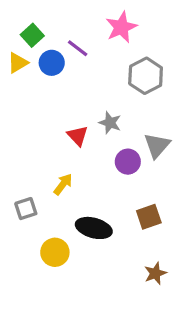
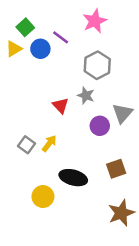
gray hexagon: (146, 76) -> (97, 65), moved
gray square: (26, 209) -> (27, 145), moved, turned -36
brown star: (155, 273) -> (121, 213), size x1.5

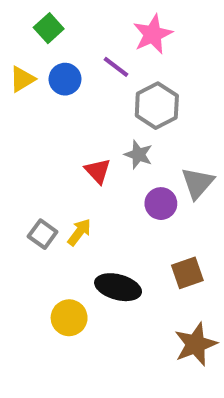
green square: (25, 27) -> (49, 28), moved
purple line: (61, 37) -> (116, 67), moved

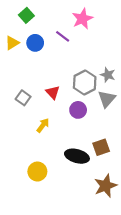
gray hexagon: (157, 106) -> (85, 82), moved
gray star: (138, 155) -> (108, 75), moved
purple circle: (161, 204) -> (78, 110), moved
gray square: (43, 234) -> (23, 98), moved
black ellipse: (118, 287) -> (77, 156), moved

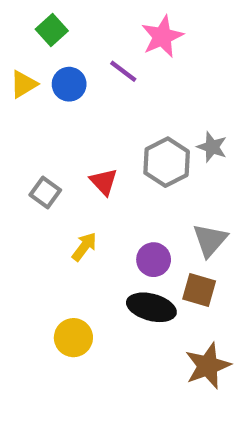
gray triangle: (107, 99) -> (210, 240), moved
purple circle: (78, 110) -> (154, 260), moved
brown square: (101, 147) -> (199, 290), turned 35

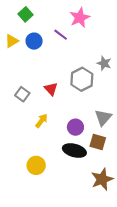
gray star: (212, 147) -> (104, 63), moved

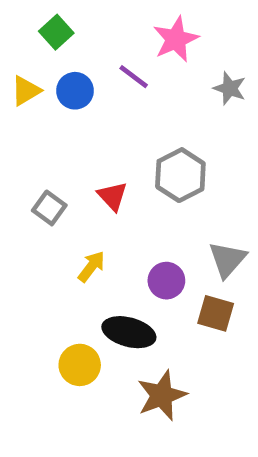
gray star: (104, 63) -> (230, 88), moved
black ellipse: (74, 151) -> (129, 332), moved
brown star: (102, 179) -> (162, 395), moved

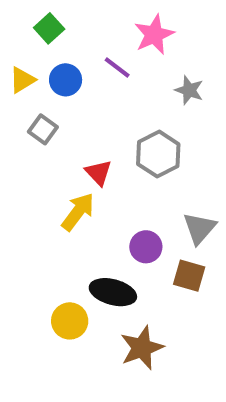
gray star: (230, 88) -> (189, 90), moved
gray square: (49, 208) -> (43, 129), moved
yellow arrow: (91, 267) -> (78, 212), moved, size x1.4

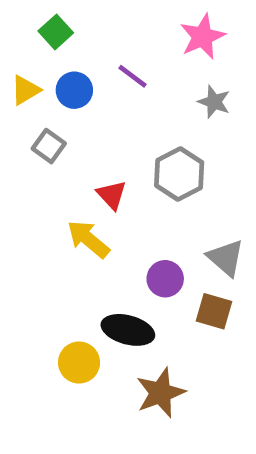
pink star: (154, 35) -> (202, 37), moved
yellow arrow: (78, 212) -> (88, 239), turned -87
gray triangle: (199, 228) -> (226, 258), turned -30

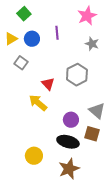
purple line: (133, 76) -> (57, 33), turned 48
black ellipse: (128, 330) -> (68, 142), moved

